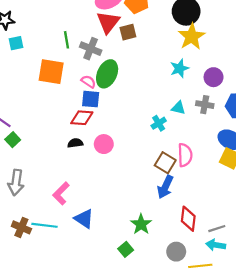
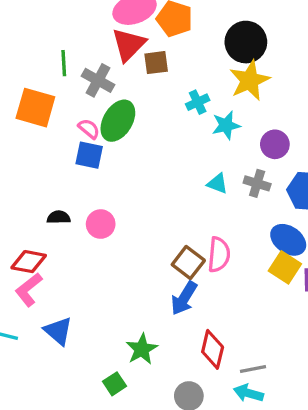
red diamond: (82, 118) -> (29, 262), moved
cyan cross: (159, 123) -> (198, 102), moved

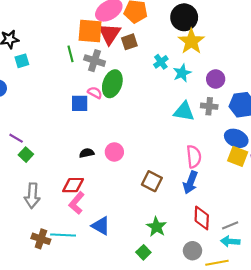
orange square: (35, 108) -> (90, 31), moved
blue square: (89, 155) -> (80, 103), moved
cyan triangle: (217, 184) -> (184, 111), size x1.5
brown square: (188, 262) -> (152, 181), moved
blue arrow: (184, 298) -> (190, 182), moved

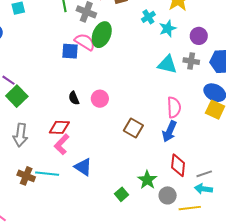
pink semicircle: (95, 93) -> (85, 42), size x1.5
black semicircle: (87, 153) -> (74, 98), turned -104
green square: (26, 155) -> (17, 96), size x1.5
green star: (156, 227) -> (147, 180), moved

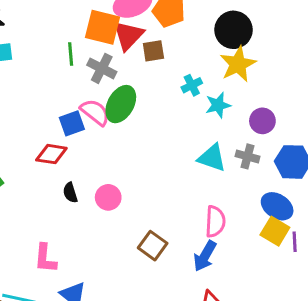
blue square: (70, 51) -> (72, 123), turned -30
red diamond: (59, 127) -> (51, 154), moved
pink L-shape: (62, 144) -> (45, 258), turned -45

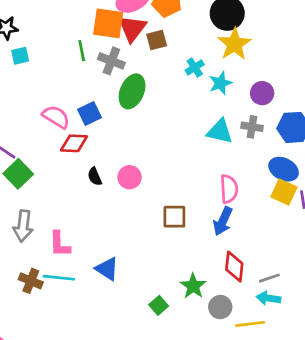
pink semicircle: (95, 112) -> (56, 117), moved
brown square: (153, 246) -> (174, 217), turned -30
pink L-shape: (45, 258) -> (60, 244), moved

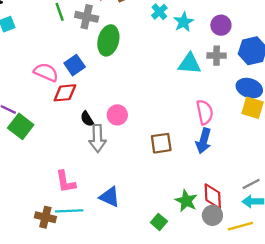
gray arrow: (23, 226) -> (97, 138), moved
red diamond: (234, 267) -> (213, 196), moved

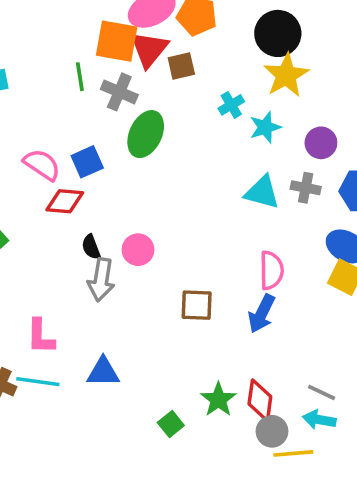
gray line: (251, 184) -> (322, 392), turned 42
blue triangle: (110, 197) -> (103, 372), turned -35
gray circle: (212, 215) -> (272, 431), moved

